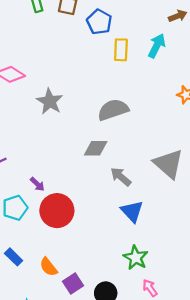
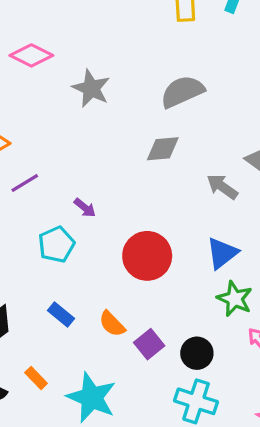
gray arrow: (121, 177) -> (222, 187), moved
red circle: (57, 211) -> (147, 256), moved
blue triangle: (132, 211) -> (222, 253), moved, turned 40

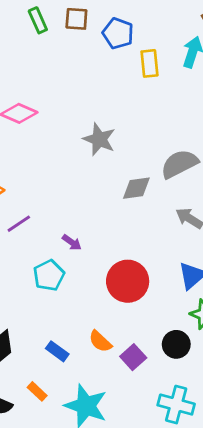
gray star: (91, 88) -> (99, 139), moved
gray semicircle: (182, 92) -> (179, 164), moved
blue rectangle: (61, 315) -> (57, 351), moved
black circle: (197, 353) -> (176, 344), moved

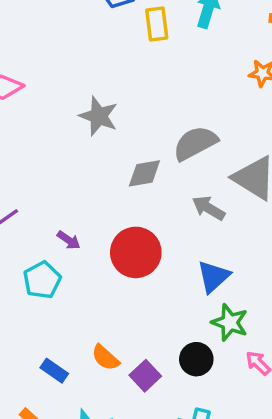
red circle: (128, 281) -> (136, 252), moved

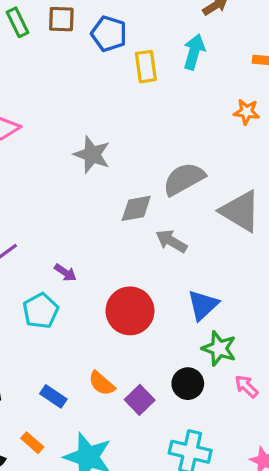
gray arrow: (209, 208) -> (171, 241), moved
red circle: (136, 252) -> (130, 311), moved

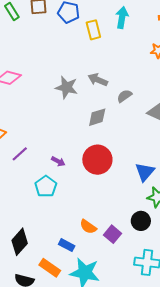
gray semicircle: (184, 179) -> (124, 96), size x0.6
gray arrow: (171, 241) -> (98, 80), moved
red circle: (130, 311) -> (97, 160), moved
blue rectangle: (53, 396) -> (67, 245), moved
orange rectangle: (32, 443) -> (50, 268), size x1.5

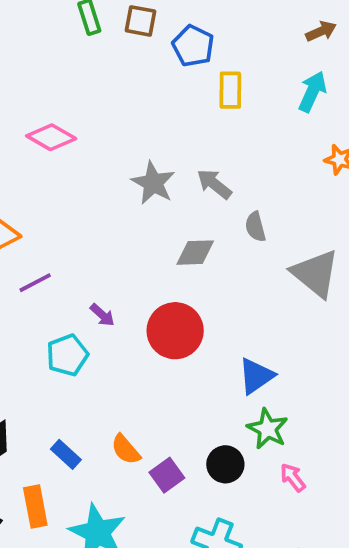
cyan arrow: (122, 17) -> (312, 92), moved
gray semicircle: (124, 96) -> (255, 227), turned -84
blue rectangle: (67, 245) -> (66, 454), moved
orange rectangle: (50, 268) -> (35, 506), turned 30

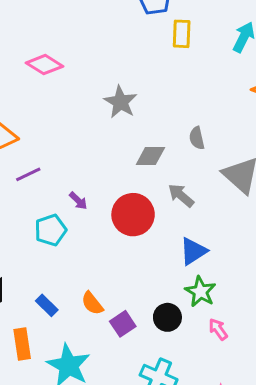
gray arrow: (214, 184) -> (181, 195), moved

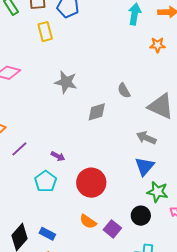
yellow rectangle: (182, 34) -> (45, 32), moved
gray arrow: (181, 195) -> (146, 138), moved
red circle: (133, 215) -> (91, 183), moved
blue rectangle: (47, 305) -> (47, 234), moved

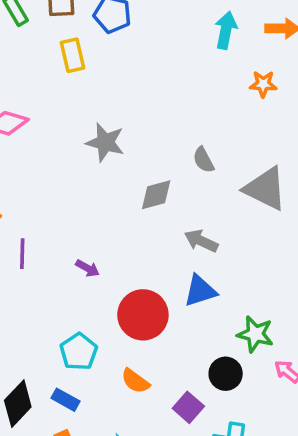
gray arrow: (146, 138) -> (201, 241), moved
purple line: (19, 149) -> (22, 254), turned -48
blue triangle: (144, 166) -> (200, 291), moved, turned 30
cyan pentagon: (46, 181) -> (79, 352), moved
purple square: (112, 229) -> (188, 407), moved

